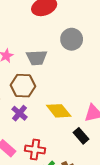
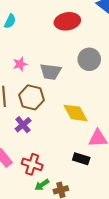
yellow diamond: (59, 111) -> (75, 113), moved
black rectangle: (81, 136) -> (81, 159), turned -42

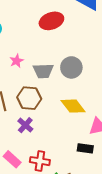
gray circle: (89, 59) -> (71, 67), moved
pink star: (20, 64) -> (17, 61), moved

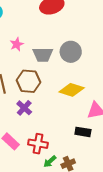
yellow diamond: (73, 106) -> (72, 90), turned -35

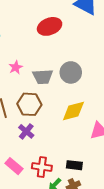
yellow diamond: (72, 90) -> (73, 111), turned -30
black rectangle: (83, 132) -> (74, 165), moved

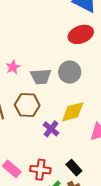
red ellipse: (50, 26) -> (81, 34), moved
purple cross: (26, 131) -> (51, 129), moved
black rectangle: (74, 165) -> (74, 168), turned 42

